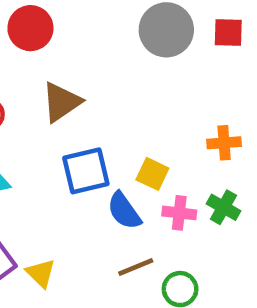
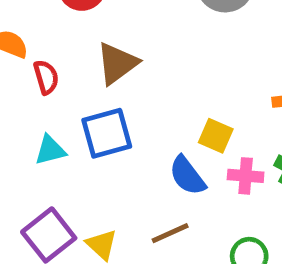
blue square: (86, 171) -> (107, 133), moved
brown line: (136, 267) -> (170, 233), moved

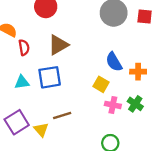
blue semicircle: (187, 176) -> (114, 62), moved
brown line: (170, 233) -> (62, 115), moved

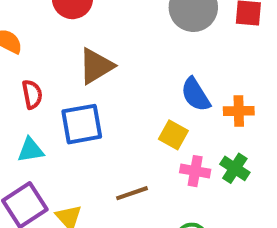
red semicircle: (24, 47) -> (32, 94), moved
cyan triangle: (22, 82) -> (31, 150), moved
brown line: (62, 115) -> (132, 193), moved

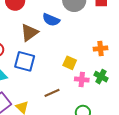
blue semicircle: (196, 95) -> (51, 20), moved, turned -30
blue square: (82, 124) -> (25, 61), turned 30

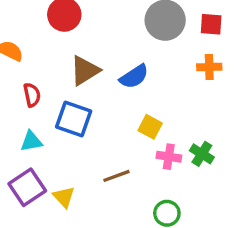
blue semicircle: (51, 20) -> (134, 77), moved, turned -60
orange cross: (101, 49) -> (209, 67), moved

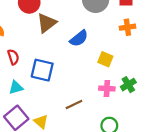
brown triangle: (85, 70) -> (47, 23), moved
yellow square: (150, 127) -> (105, 59), moved
green cross: (202, 154) -> (128, 85), turned 32

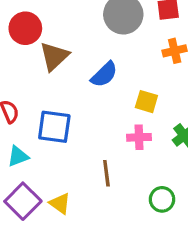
pink cross: (107, 89) -> (139, 137), moved
brown line: (74, 105) -> (106, 173), turned -66

